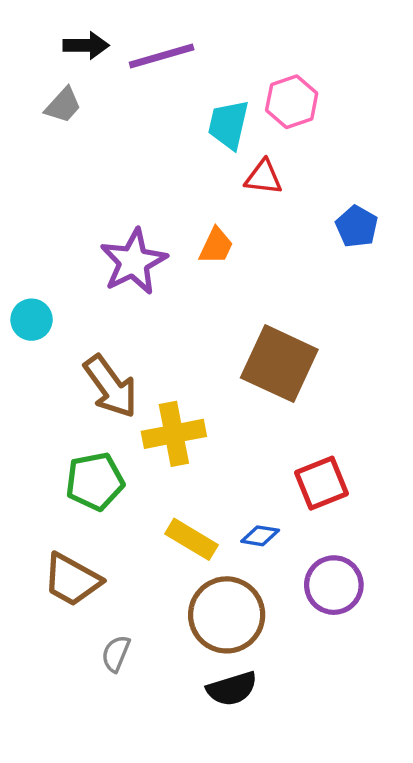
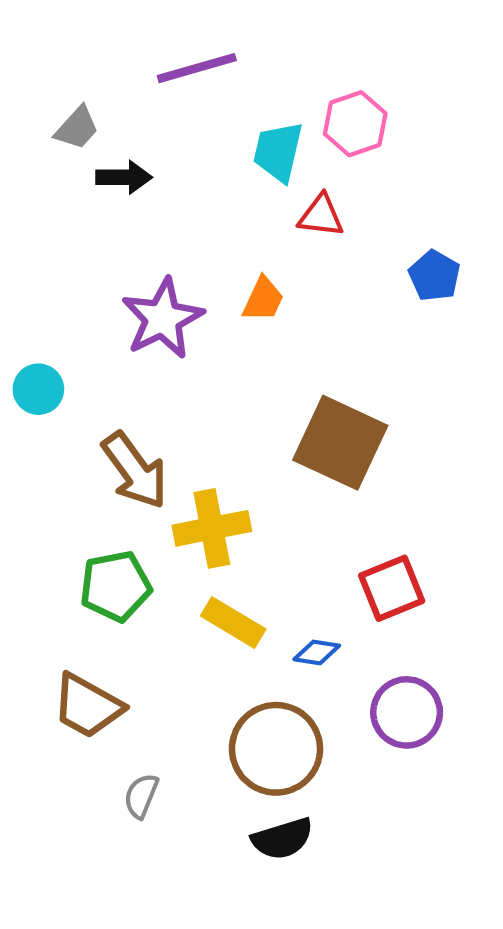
black arrow: (86, 45) -> (124, 177), moved
yellow rectangle: (191, 539) -> (233, 622), moved

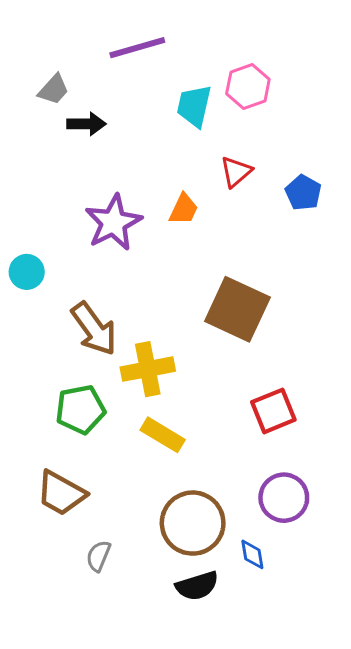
red triangle: (321, 216) -> (236, 172), moved, turned -48
blue diamond: (317, 652) -> (252, 554), moved, turned 72

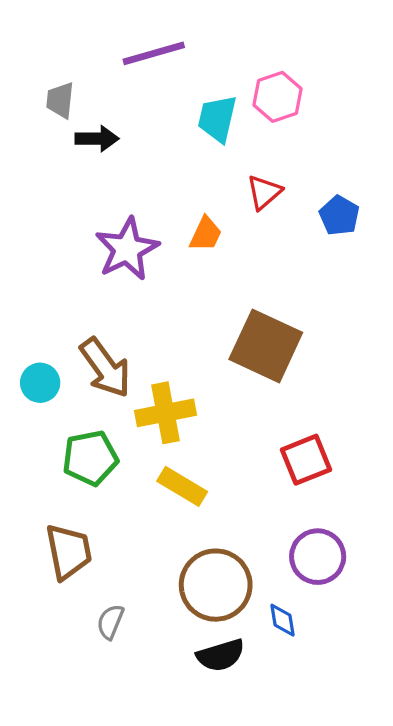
gray trapezoid: (54, 89) -> (60, 100), turned 144
cyan circle: (27, 272) -> (40, 383), moved
brown trapezoid: (61, 493) -> (69, 552), turned -130

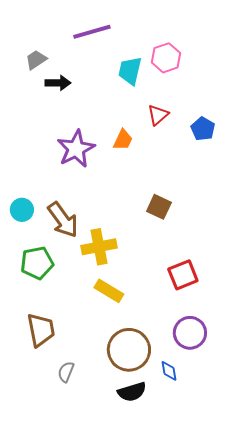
gray trapezoid: (60, 100) -> (36, 60), turned 50
brown square: (266, 346) -> (159, 207), size x0.6
cyan circle: (40, 383) -> (22, 210), moved
green pentagon: (90, 458) -> (37, 263), moved

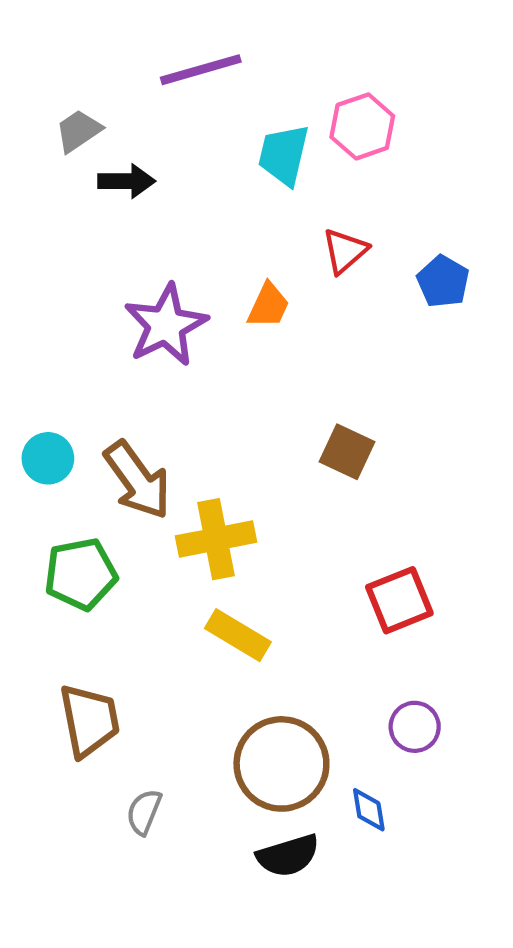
purple circle: (190, 333) -> (415, 727), size x0.7

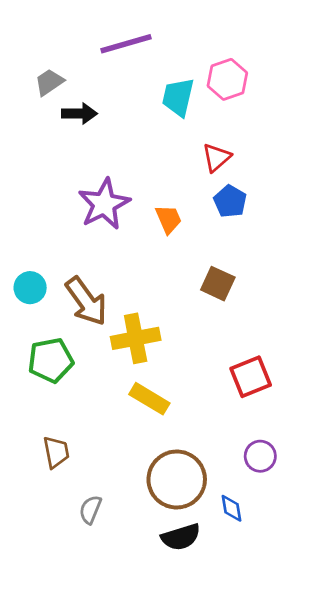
blue pentagon: (443, 281) -> (230, 201), moved
orange trapezoid: (268, 305) -> (168, 219), moved, turned -48
brown trapezoid: (89, 720) -> (56, 452), size x0.7

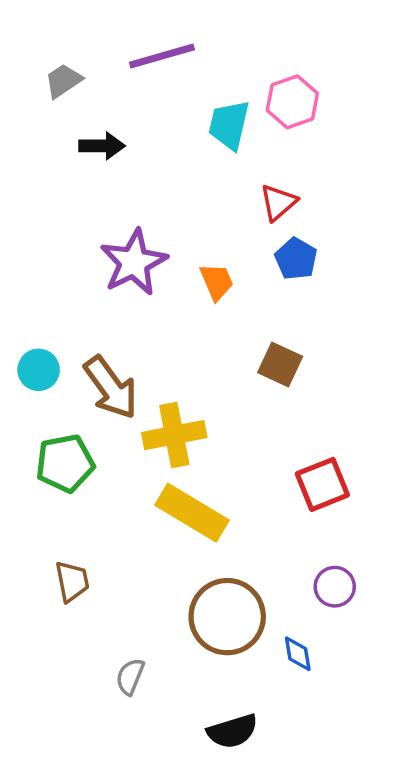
gray trapezoid: (49, 82) -> (63, 81), moved
yellow rectangle: (149, 399) -> (192, 513), size x1.4
gray semicircle: (90, 510) -> (130, 677), moved
black semicircle: (181, 537) -> (232, 731), moved

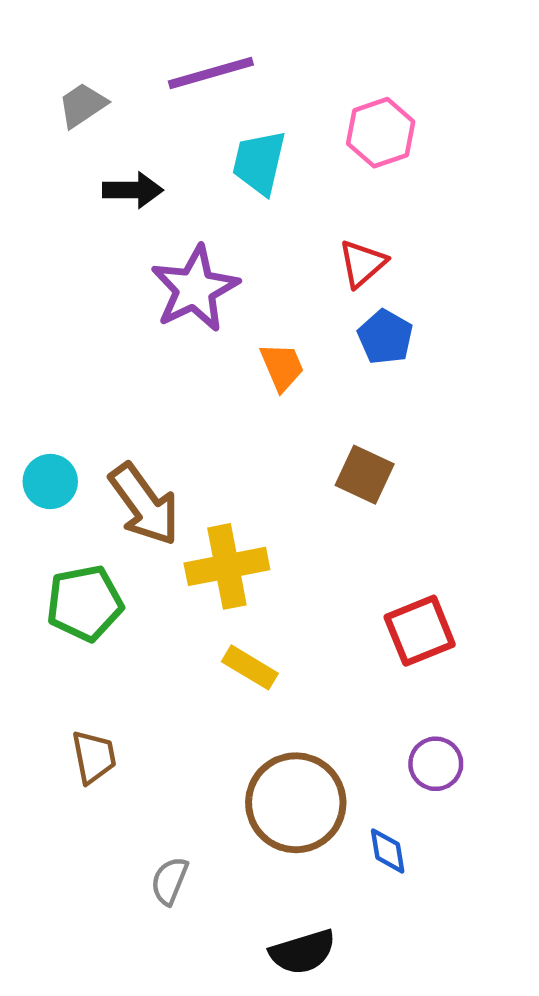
cyan trapezoid: (229, 125) -> (259, 163), moved
purple star: (134, 262) -> (195, 289), moved
yellow rectangle: (192, 513) -> (250, 667), size x0.6

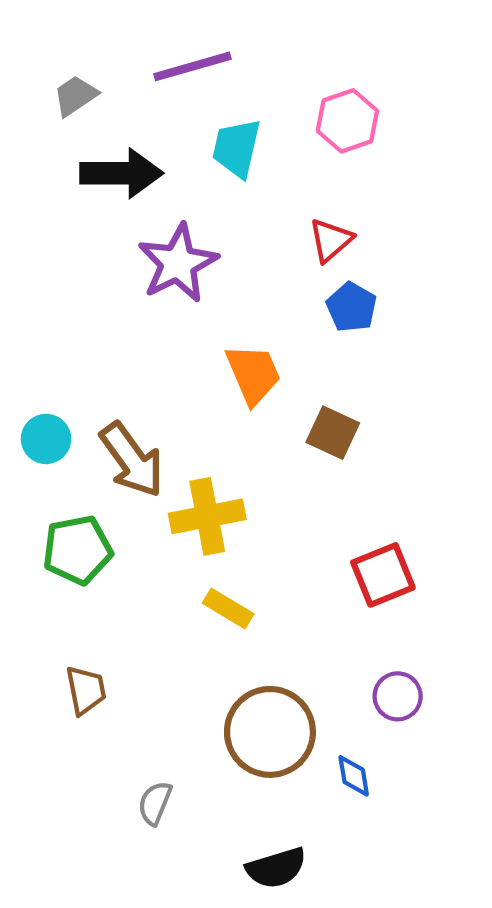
black arrow: (133, 190) -> (121, 173), size x1.5
orange trapezoid: (282, 367) -> (253, 374), moved, size x1.4

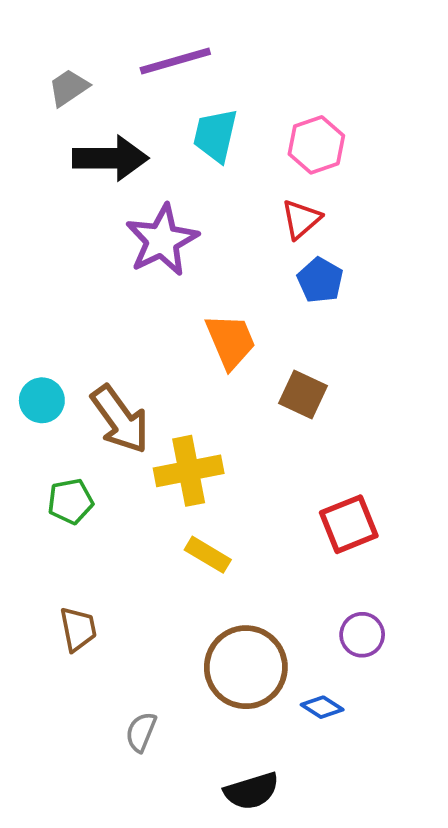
pink hexagon: (347, 121) -> (316, 145), moved
green pentagon: (77, 550) -> (70, 501), size x0.7
blue diamond: (354, 776) -> (322, 707), turned -48

